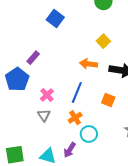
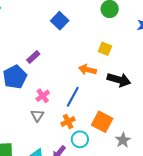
yellow square: (103, 41) -> (105, 49), turned -32
orange square: (108, 100) -> (102, 122), moved, size x1.5

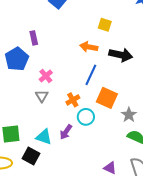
purple rectangle: (33, 57) -> (34, 38), turned -56
blue line: (73, 97) -> (91, 75), moved

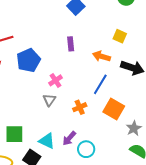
purple rectangle: (34, 38) -> (71, 44), moved
cyan circle: (86, 117) -> (86, 149), moved

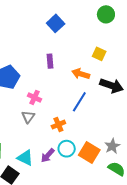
pink cross: (56, 80) -> (34, 97), turned -32
orange square: (114, 109) -> (89, 152), moved
cyan circle: (86, 149) -> (67, 149), moved

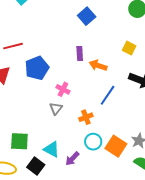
orange arrow: (81, 74) -> (98, 65), moved
purple arrow: (48, 155) -> (72, 159), moved

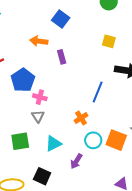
orange arrow: (98, 65) -> (39, 41), moved
pink cross: (63, 89) -> (40, 97), moved
gray triangle: (56, 108) -> (38, 116), moved
green square: (19, 141) -> (20, 141), moved
cyan triangle: (52, 149) -> (53, 144), moved, turned -42

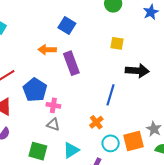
purple rectangle: (62, 57) -> (71, 63), size x1.6
gray triangle: (38, 116) -> (53, 125), turned -32
orange square: (116, 140) -> (133, 141), turned -30
green square: (20, 141) -> (38, 151), turned 30

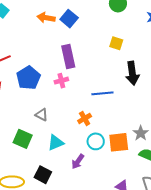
orange arrow: (47, 50) -> (46, 18), moved
black arrow: (137, 71) -> (132, 73), turned 70
blue line: (110, 95) -> (102, 93), turned 60
pink cross: (53, 105) -> (61, 81), moved, turned -32

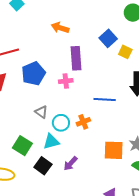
orange arrow: (46, 18) -> (60, 28), moved
blue square: (69, 19) -> (108, 38), moved
green square: (23, 139) -> (22, 146), moved
cyan circle: (96, 141) -> (61, 123), moved
black square: (43, 175) -> (43, 166), moved

